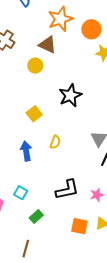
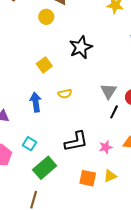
yellow semicircle: (55, 142) -> (65, 94), turned 56
green rectangle: (36, 216) -> (45, 168), size x1.6

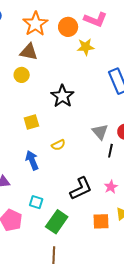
yellow square: (44, 65) -> (31, 122), turned 35

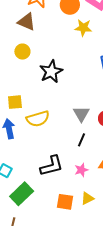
yellow circle: (22, 75) -> (22, 52), moved
yellow square: (31, 122) -> (15, 102), moved
yellow semicircle: (58, 145) -> (38, 119), size x1.6
black line: (110, 151) -> (81, 140), moved

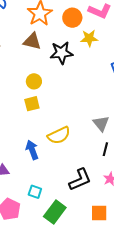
yellow circle: (22, 52) -> (34, 81), moved
black star: (51, 72) -> (61, 53), moved, turned 30
yellow square: (15, 102) -> (32, 104), moved

